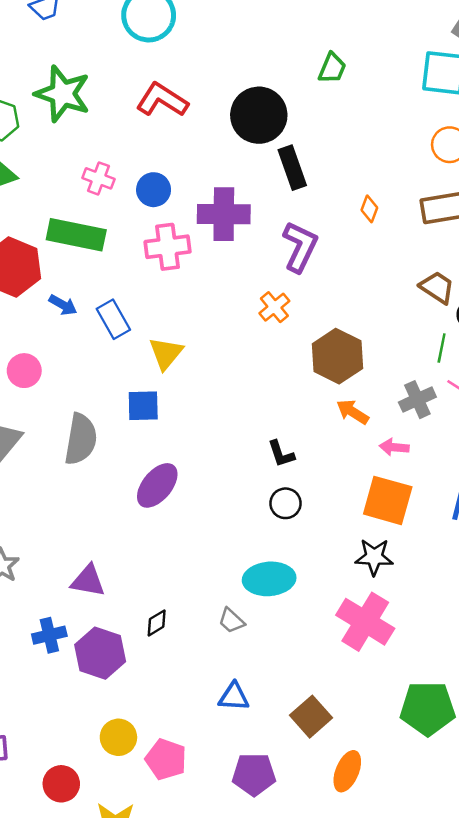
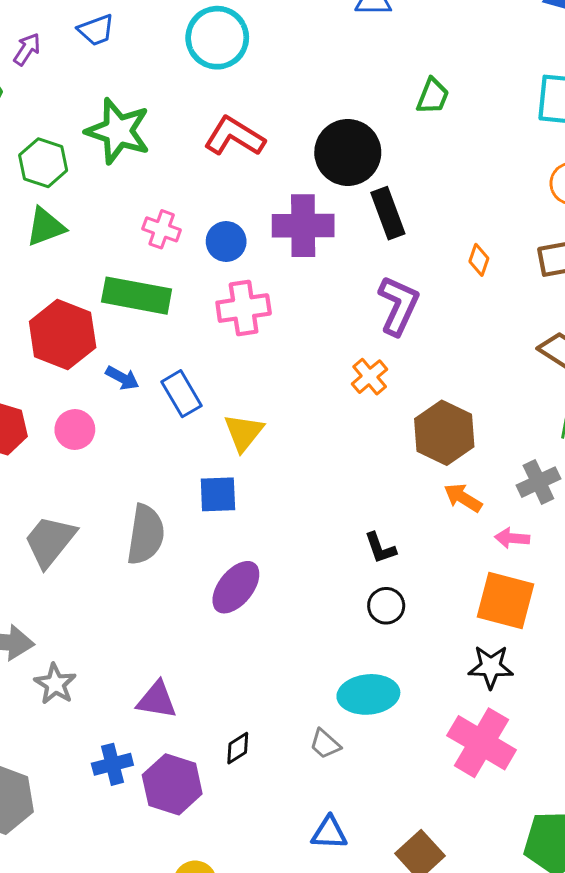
purple cross: (224, 214) -> (303, 226), moved
pink circle: (24, 371) -> (75, 430), moved

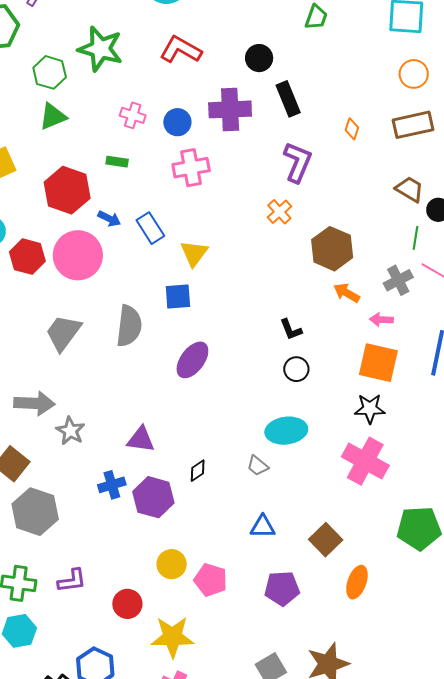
black circle: (348, 152) -> (259, 58), size x0.6
green rectangle: (137, 296) -> (117, 162), size x0.5
pink circle: (75, 430) -> (78, 255), size x1.8

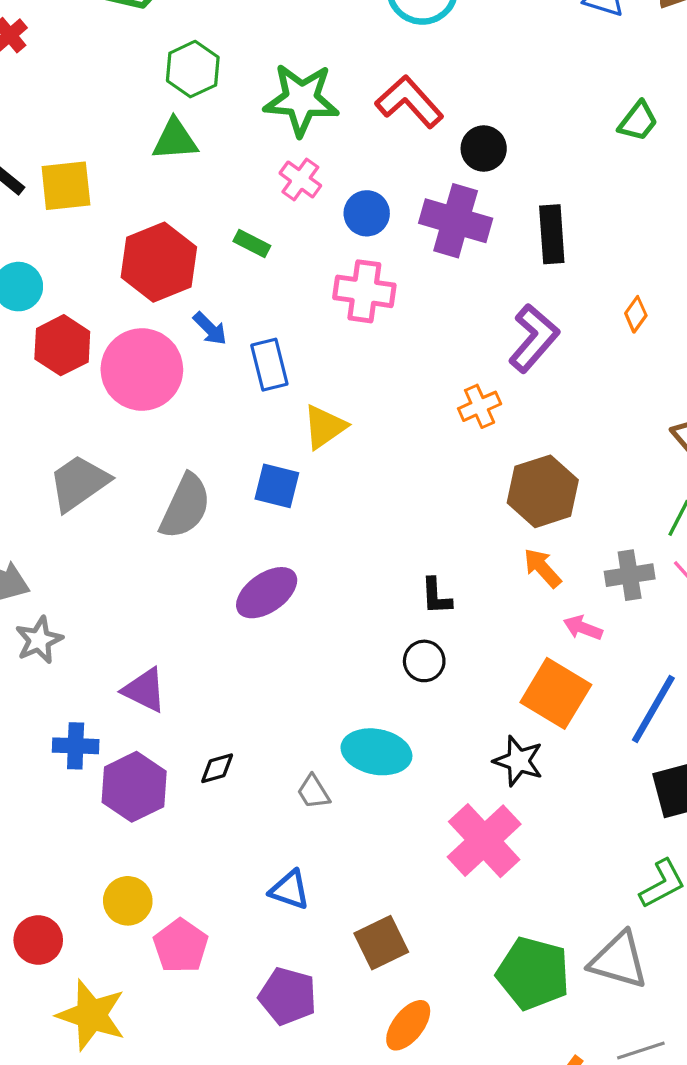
green star: (100, 49) -> (301, 100), moved, turned -30
black circle: (259, 58) -> (484, 149), moved

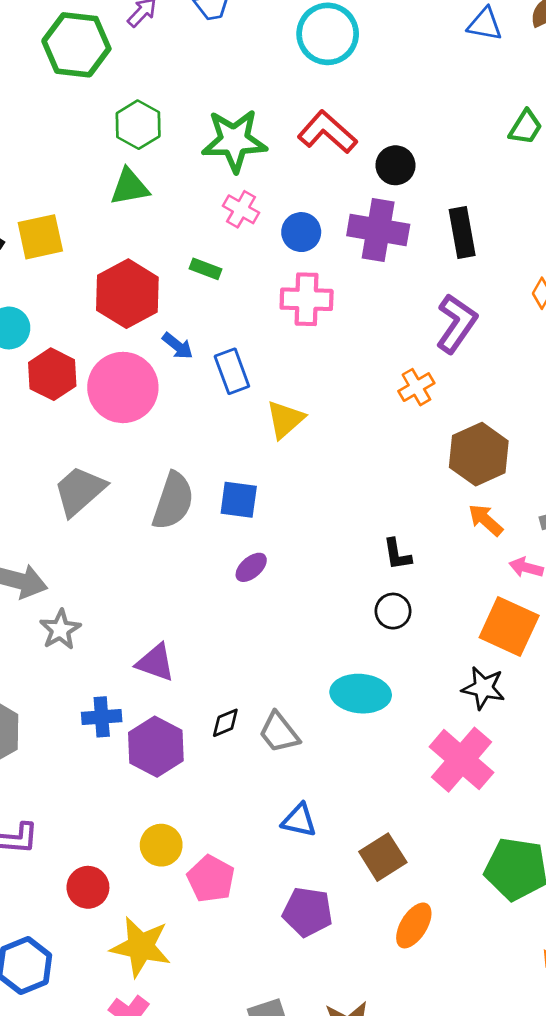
blue square: (277, 486) -> (239, 500), moved
purple ellipse: (267, 593) -> (251, 567), size x0.6
gray trapezoid: (313, 792) -> (279, 732), moved, size x1.4

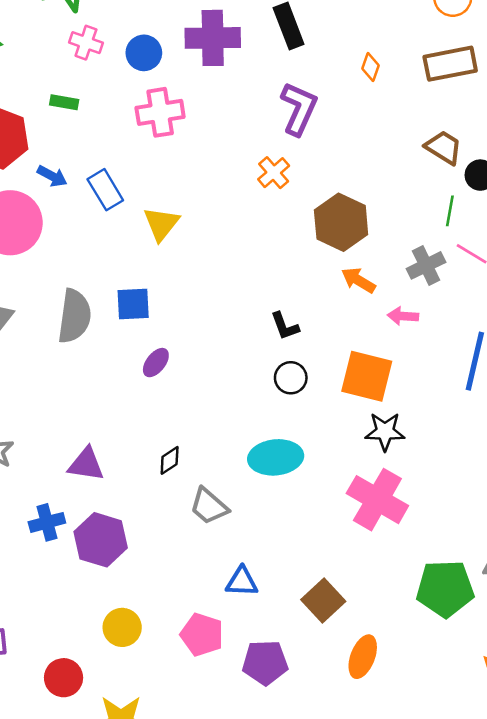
orange square: (509, 627) -> (367, 376), moved
black diamond: (225, 723) -> (170, 460), moved
pink pentagon: (211, 879) -> (202, 635), moved

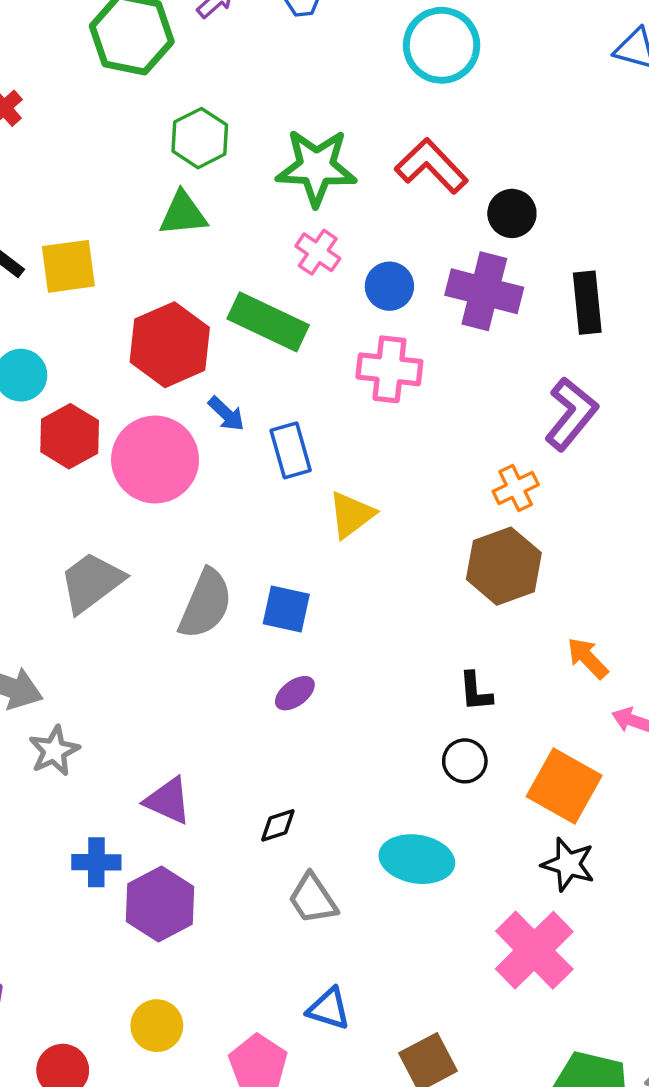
green rectangle: (64, 102) -> (268, 322), size x2.0
brown hexagon: (341, 222) -> (504, 566), moved

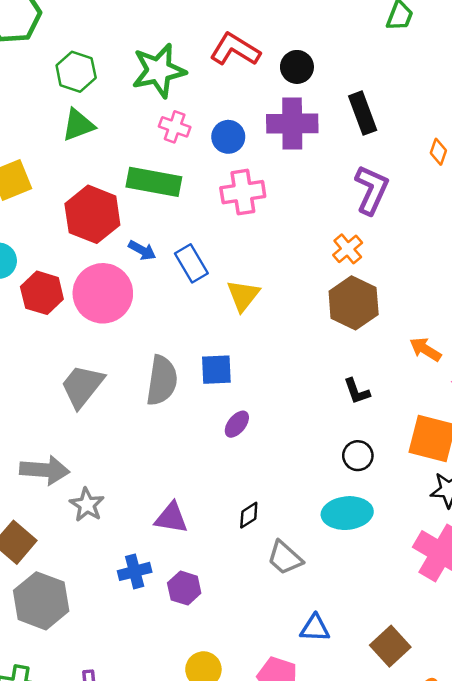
black circle: (465, 761) -> (358, 456), moved
purple hexagon: (160, 904) -> (184, 588), size x0.7

